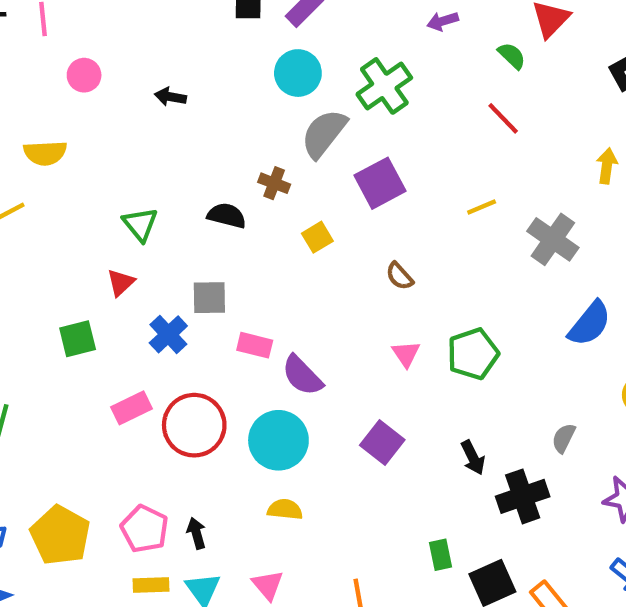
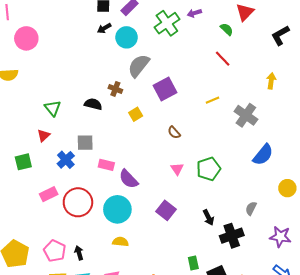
pink circle: (84, 75) -> (26, 38), size x1.5
green cross: (384, 86) -> (167, 23), moved
black arrow: (170, 97) -> (104, 28), moved, turned -40

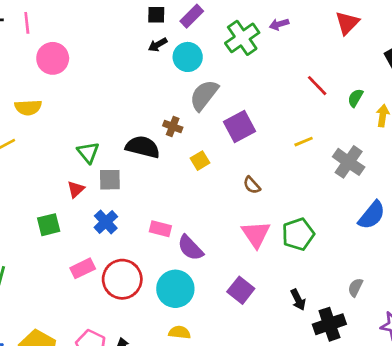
green semicircle: (227, 29) -> (355, 98), moved, turned -104
black semicircle: (93, 104) -> (143, 147), size x1.4
gray square: (85, 143) -> (110, 180), moved
pink triangle: (177, 169) -> (256, 234), size x1.6

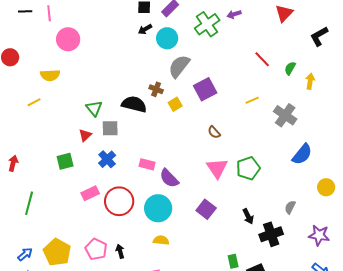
yellow square: (200, 161) -> (175, 104), moved

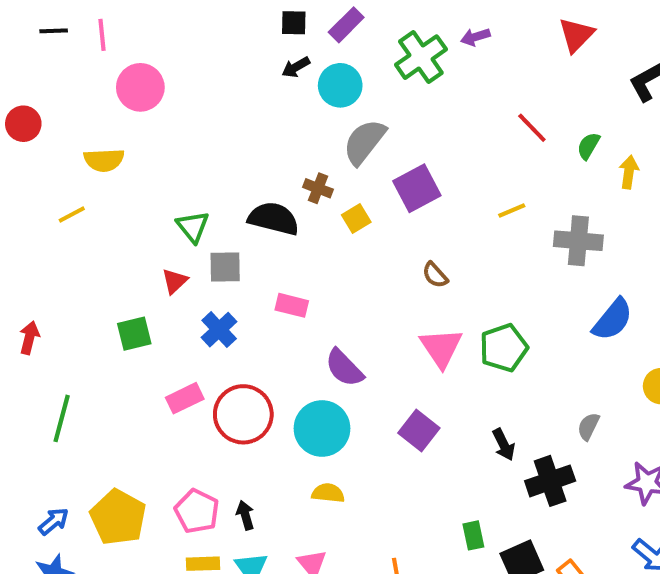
gray cross: (285, 115) -> (578, 241), turned -30
pink rectangle: (147, 164) -> (292, 305), moved

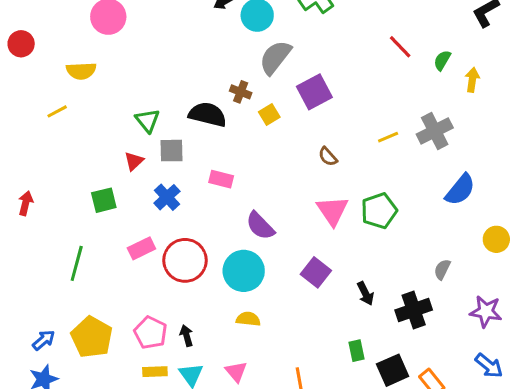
yellow line: (512, 210) -> (388, 137), moved
gray cross: (578, 241) -> (435, 131), turned -32
green line: (62, 418) -> (77, 263), moved
black arrow: (504, 445) -> (365, 293), moved

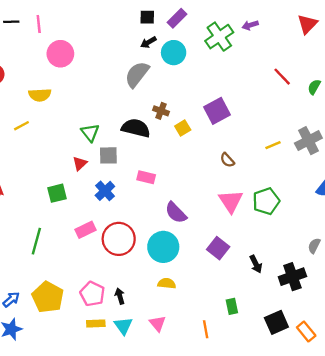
gray semicircle: (275, 57) -> (137, 74), moved
green rectangle: (356, 351) -> (232, 306), moved

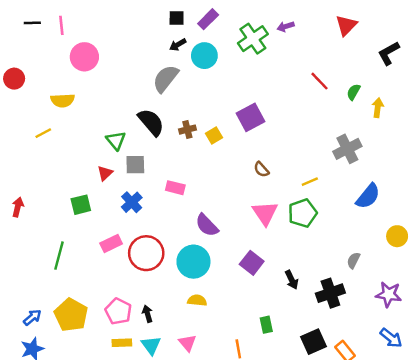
brown cross: (161, 111) -> (187, 130), moved, turned -35
black semicircle: (136, 128) -> (151, 122), moved, turned 36
yellow line: (273, 145) -> (310, 182), moved

